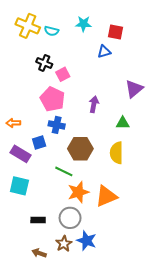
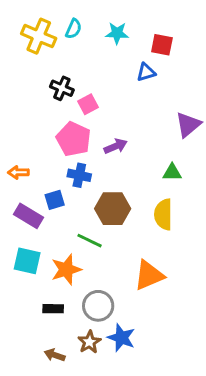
cyan semicircle: (51, 31) -> (73, 29), moved, turned -80
purple arrow: (94, 104) -> (116, 146), moved, turned 56
orange star: (78, 192) -> (66, 270), moved

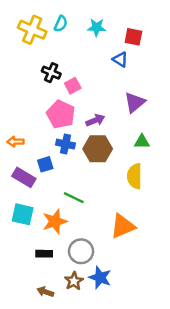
blue triangle: (146, 72) -> (120, 59), turned 49
purple triangle: (188, 125) -> (135, 102), moved
brown hexagon: (113, 209) -> (98, 149), moved

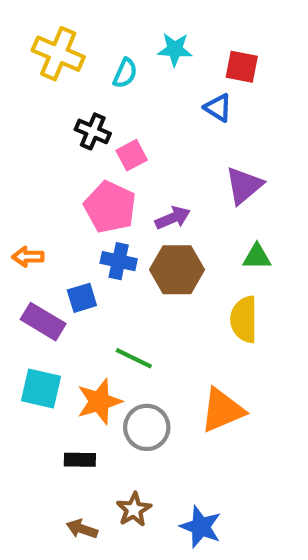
cyan semicircle: (61, 24) -> (125, 73), moved
gray circle: (81, 251) -> (147, 427), moved
blue star: (100, 277) -> (201, 527), moved

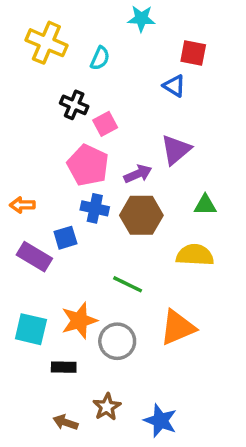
cyan star: (175, 49) -> (141, 19), moved
purple triangle: (244, 185) -> (176, 150), moved
yellow semicircle: (244, 319) -> (195, 255), turned 93
green line: (134, 358) -> (128, 284), moved
cyan square: (41, 389) -> (31, 329), moved

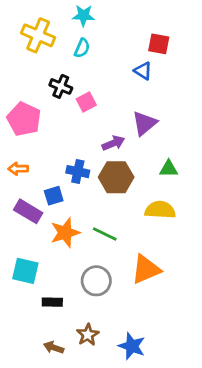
cyan star: (141, 19) -> (83, 15), moved
pink pentagon: (88, 165) -> (24, 119), moved
orange star: (79, 321) -> (65, 233), moved

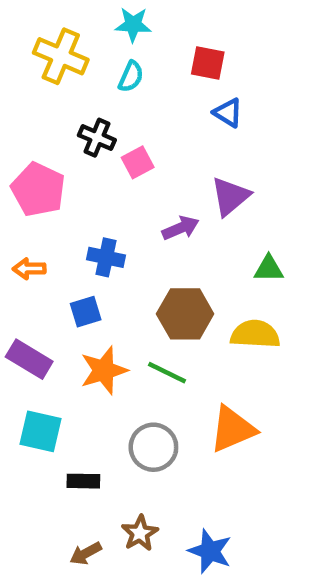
red square: (159, 44) -> (208, 63), moved
blue cross: (78, 172) -> (106, 257), moved
brown hexagon: (116, 177) -> (185, 314), moved
purple rectangle: (28, 211) -> (29, 359), moved
brown arrow: (54, 347) -> (86, 553), turned -48

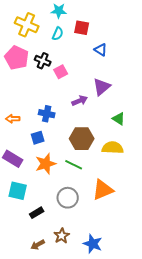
red square: (208, 63) -> (82, 28), moved
pink pentagon: (38, 190) -> (17, 58), moved
green triangle: (269, 269) -> (119, 119), turned 32
black rectangle: (83, 481) -> (37, 213), turned -32

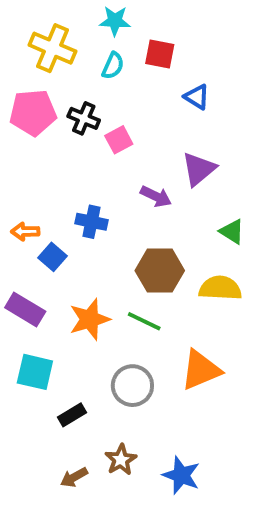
pink pentagon: (17, 58) -> (33, 113), turned -30
purple arrow: (80, 101) -> (156, 196), turned 49
blue square: (38, 138) -> (52, 257), moved, turned -32

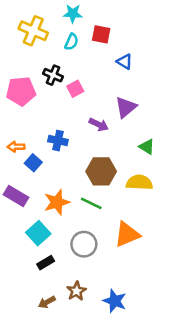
pink pentagon: (33, 113) -> (21, 91), moved
cyan square: (35, 372) -> (38, 233), moved, turned 35

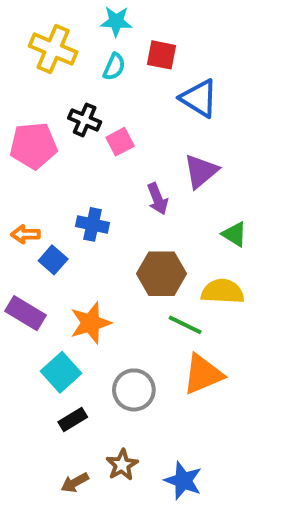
blue triangle: (125, 62) -> (199, 98), size x1.5
purple arrow: (99, 125) -> (158, 199), turned 42
green line: (91, 203) -> (185, 325), moved

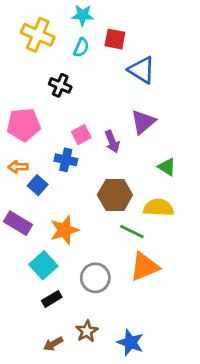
pink square: (120, 142) -> (81, 135), moved
pink pentagon: (33, 146) -> (24, 125), moved

